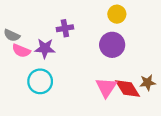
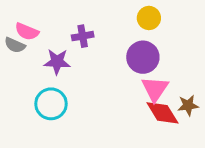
pink semicircle: (21, 51) -> (27, 32), moved
pink triangle: (106, 87) -> (155, 89), moved

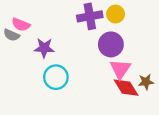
purple cross: (83, 36) -> (90, 16), moved, size x1.5
cyan circle: (51, 104) -> (56, 77), moved

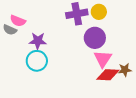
cyan circle: (56, 77) -> (37, 61), moved
red diamond: (126, 88) -> (108, 75), turned -55

